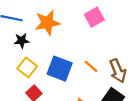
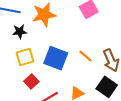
yellow square: (27, 67) -> (25, 57), turned 36

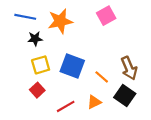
orange line: (85, 56) -> (102, 77), moved
red square: (31, 81) -> (37, 90), moved

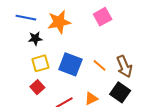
orange line: (102, 77) -> (99, 65), moved

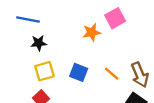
orange star: (59, 22) -> (92, 32), moved, size x0.7
blue square: (70, 64) -> (79, 72), size x0.7

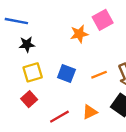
orange line: (112, 74) -> (99, 75), turned -63

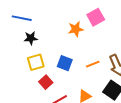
red square: (29, 99) -> (46, 82), moved

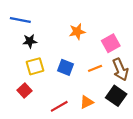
pink square: (96, 17) -> (111, 43), moved
red square: (46, 82) -> (24, 91), moved

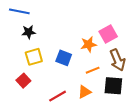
orange star: (77, 32) -> (89, 44), moved
orange line: (95, 68) -> (93, 70), moved
black square: (116, 96) -> (113, 86), turned -30

